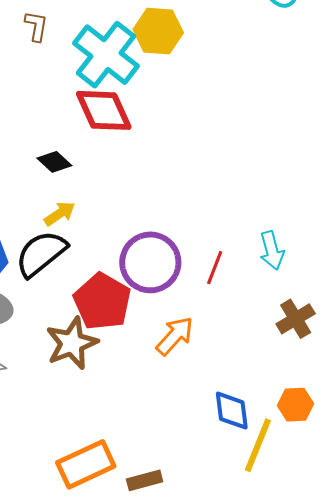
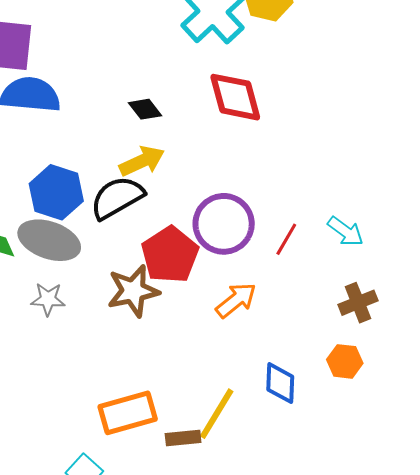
red diamond: (104, 110) -> (235, 97), moved
yellow arrow: (60, 214) -> (142, 161), size x1.4
cyan arrow: (272, 250) -> (345, 231), turned -48
orange hexagon: (296, 405) -> (345, 361), moved
yellow line: (258, 445) -> (217, 414), moved

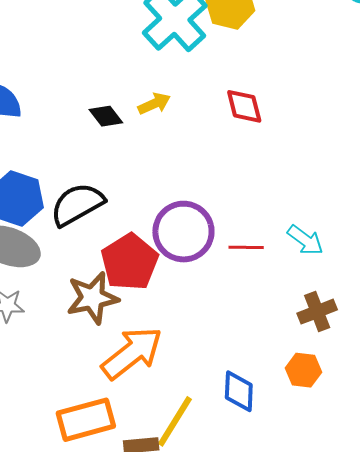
red diamond: (235, 97) -> (244, 106), moved, size x0.7
yellow arrow: (142, 161) -> (154, 104), moved, size x0.7
red line: (286, 239) -> (246, 247), turned 60
orange arrow: (236, 300) -> (132, 353), moved, size x1.5

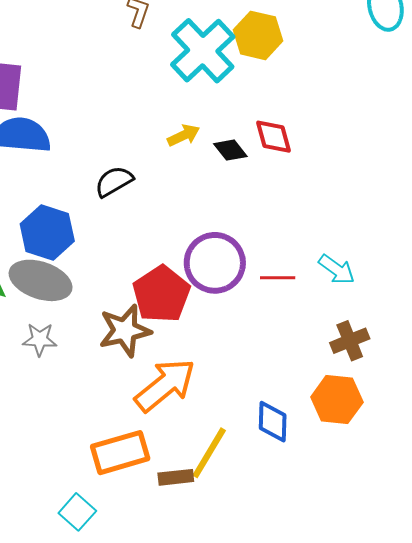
black diamond: (106, 116) -> (230, 150), moved
black semicircle: (77, 204) -> (114, 181), moved, size x0.7
orange hexagon: (303, 370) -> (337, 400), size x1.4

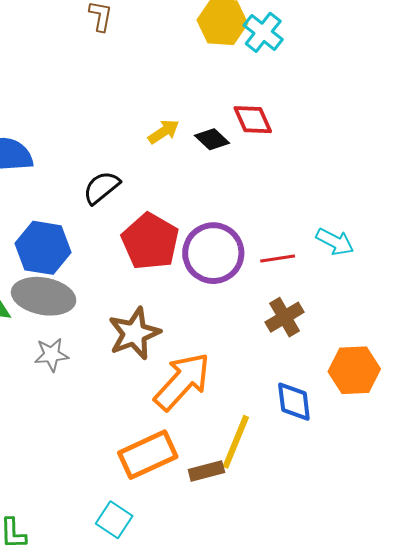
cyan cross: (203, 51) -> (263, 32), moved, size x0.6
red pentagon: (161, 294) -> (150, 241), moved
brown cross: (350, 341) -> (285, 317), moved

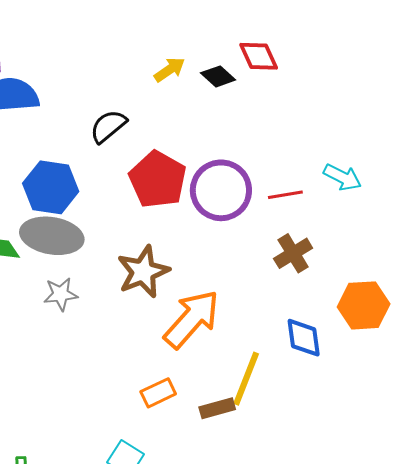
orange rectangle: (148, 455) -> (158, 393), size x0.6

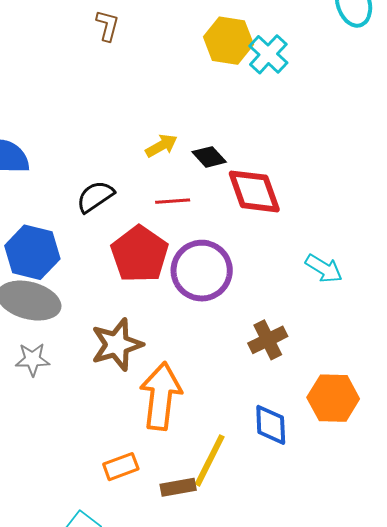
red diamond: (259, 56) -> (254, 191), moved, size x1.4
red line: (285, 195) -> (173, 201), moved
orange arrow: (192, 319) -> (161, 396), turned -40

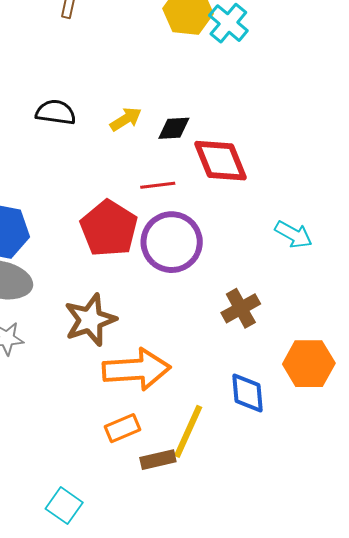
black diamond: (209, 157) -> (174, 128), turned -48
black semicircle: (95, 197) -> (56, 112), moved, turned 45
red line: (173, 201) -> (158, 185), moved
orange arrow: (161, 396) -> (137, 369), turned 82
orange rectangle: (121, 467) -> (122, 428), moved

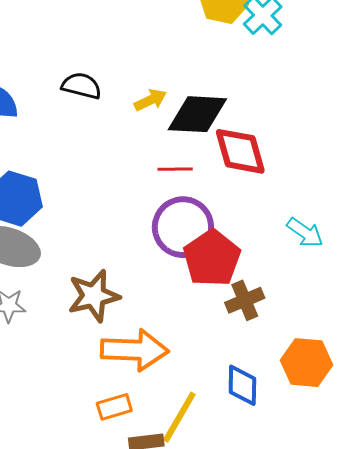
black diamond: (174, 128) -> (197, 114), size x1.8
red pentagon: (109, 228) -> (212, 258), moved

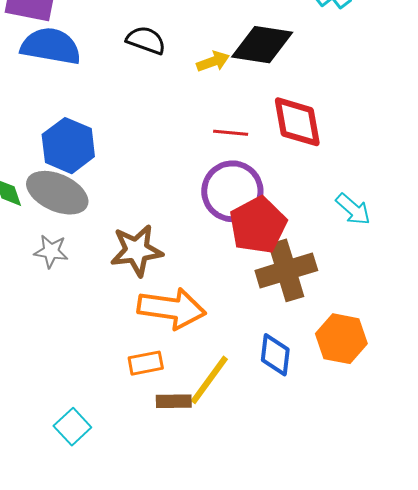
black diamond: (197, 114) -> (262, 45), moved
brown cross: (245, 300) -> (286, 270), size x1.5

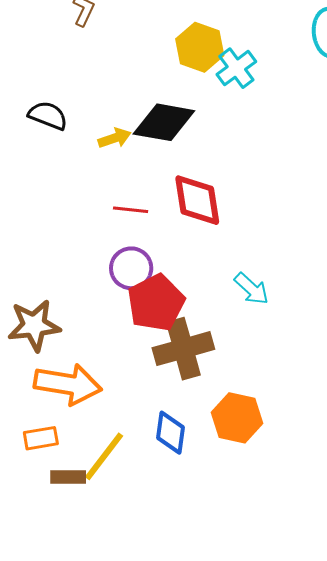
purple circle: (232, 191) -> (131, 268), size x0.7

